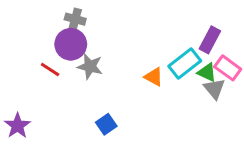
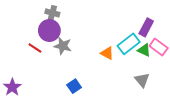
gray triangle: (214, 89) -> (142, 80), moved

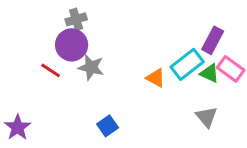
gray cross: (52, 13) -> (76, 19), turned -32

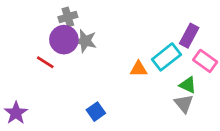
gray star: (91, 67) -> (85, 41), moved
green triangle: (210, 73) -> (188, 85), moved
orange triangle: (156, 78) -> (138, 69), turned -30

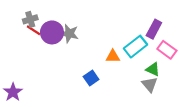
gray cross: (68, 17) -> (30, 19), moved
red line: (45, 62) -> (34, 30), moved
blue square: (96, 112) -> (91, 78), moved

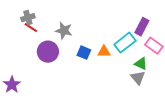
purple circle: (52, 32) -> (48, 52), moved
blue square: (91, 78) -> (84, 53), moved, turned -32

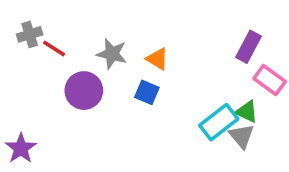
gray cross: (28, 18) -> (30, 34), moved
cyan rectangle: (125, 43) -> (219, 122), moved
orange triangle: (104, 52) -> (157, 59), moved, turned 32

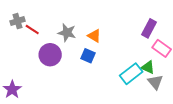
gray triangle: (242, 136) -> (155, 82), moved

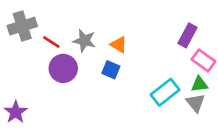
gray cross: (17, 21) -> (22, 26), size x1.5
red line: (32, 29) -> (51, 42), moved
green triangle: (148, 67) -> (199, 84), moved, turned -32

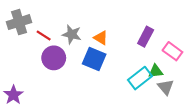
purple rectangle: (188, 35) -> (146, 37), moved
blue square: (111, 70) -> (94, 59), size x1.5
green triangle: (199, 84) -> (156, 71), moved

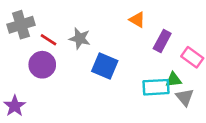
orange triangle: (101, 38) -> (137, 20), moved
purple circle: (54, 58) -> (42, 65), moved
cyan rectangle: (140, 78) -> (156, 87), turned 35

